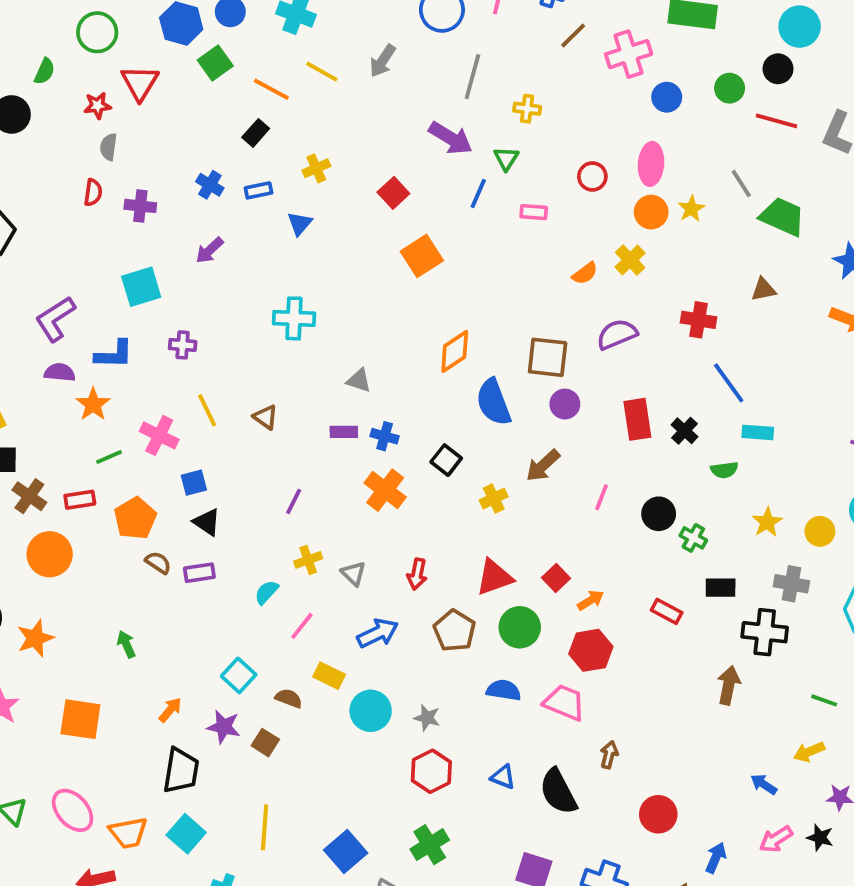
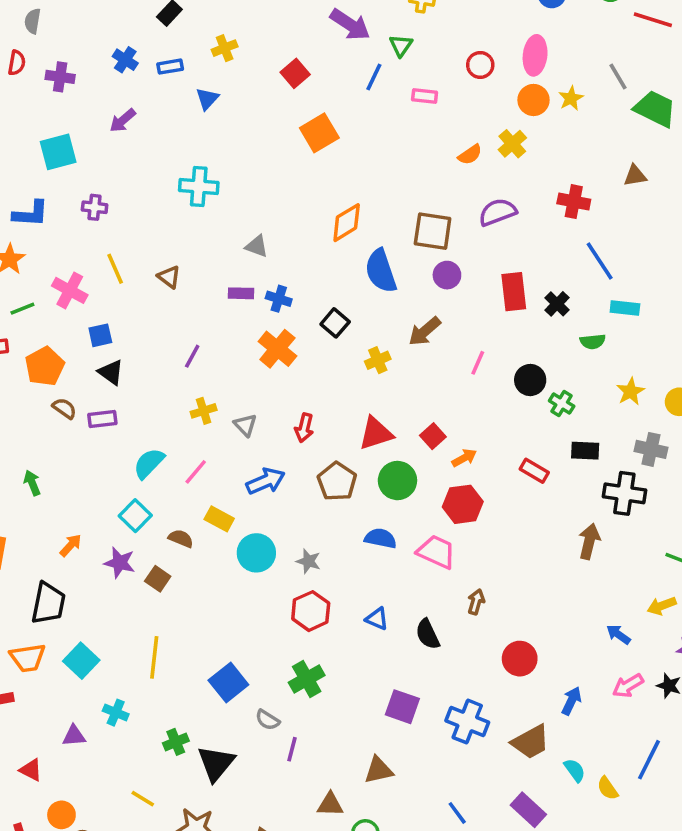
cyan semicircle: (266, 592) -> (149, 463), moved, size x1.4
black trapezoid: (181, 771) -> (48, 603), moved
black semicircle: (558, 792) -> (428, 634), size x0.7

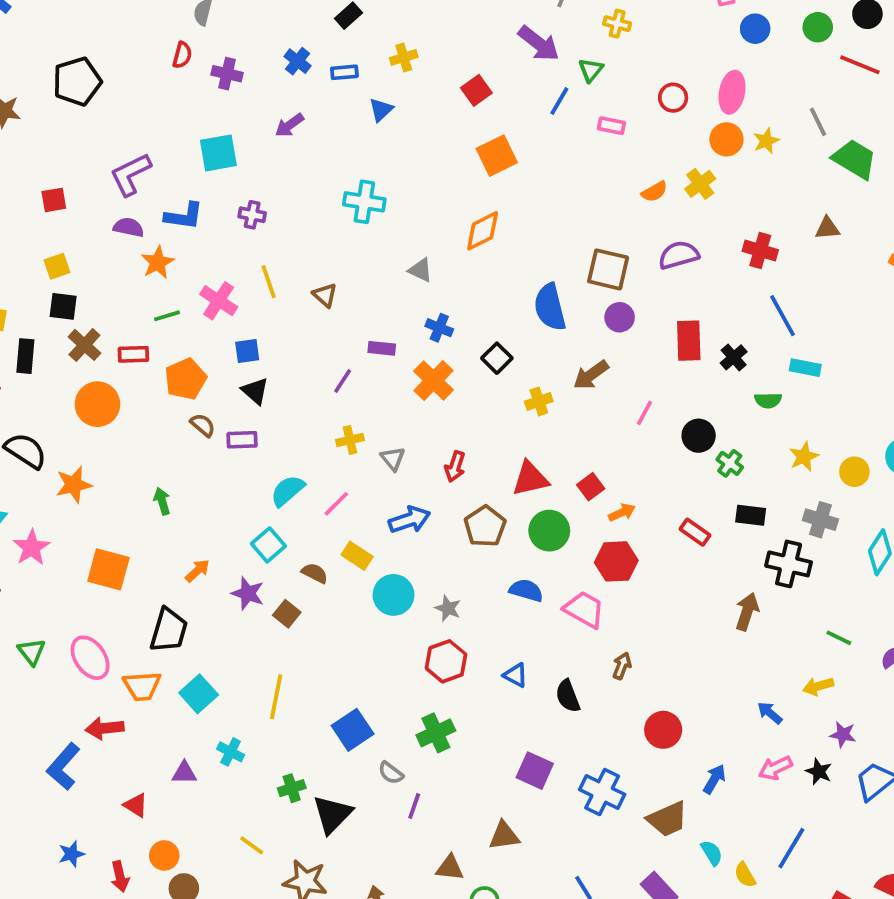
orange diamond: (347, 223) -> (483, 231), moved
purple rectangle: (241, 293) -> (382, 348), moved

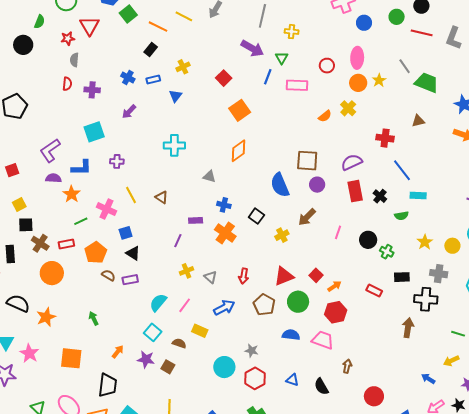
pink rectangle: (611, 126) -> (297, 85), size x1.5
purple semicircle: (679, 255) -> (352, 162), moved
cyan circle: (393, 595) -> (224, 367), moved

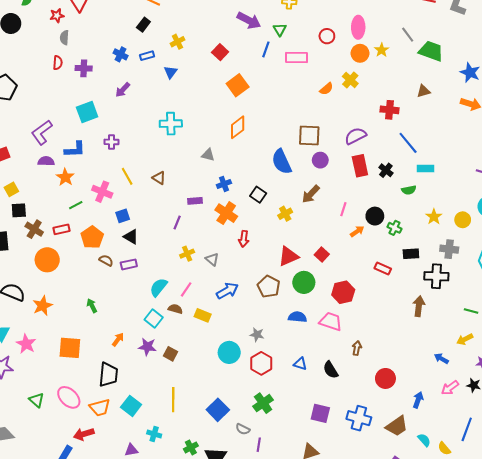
blue cross: (224, 205) -> (224, 184), turned -32
red arrow: (244, 276) -> (244, 239), moved
orange arrow: (334, 286) -> (357, 231), moved
brown semicircle: (179, 343) -> (175, 309), moved

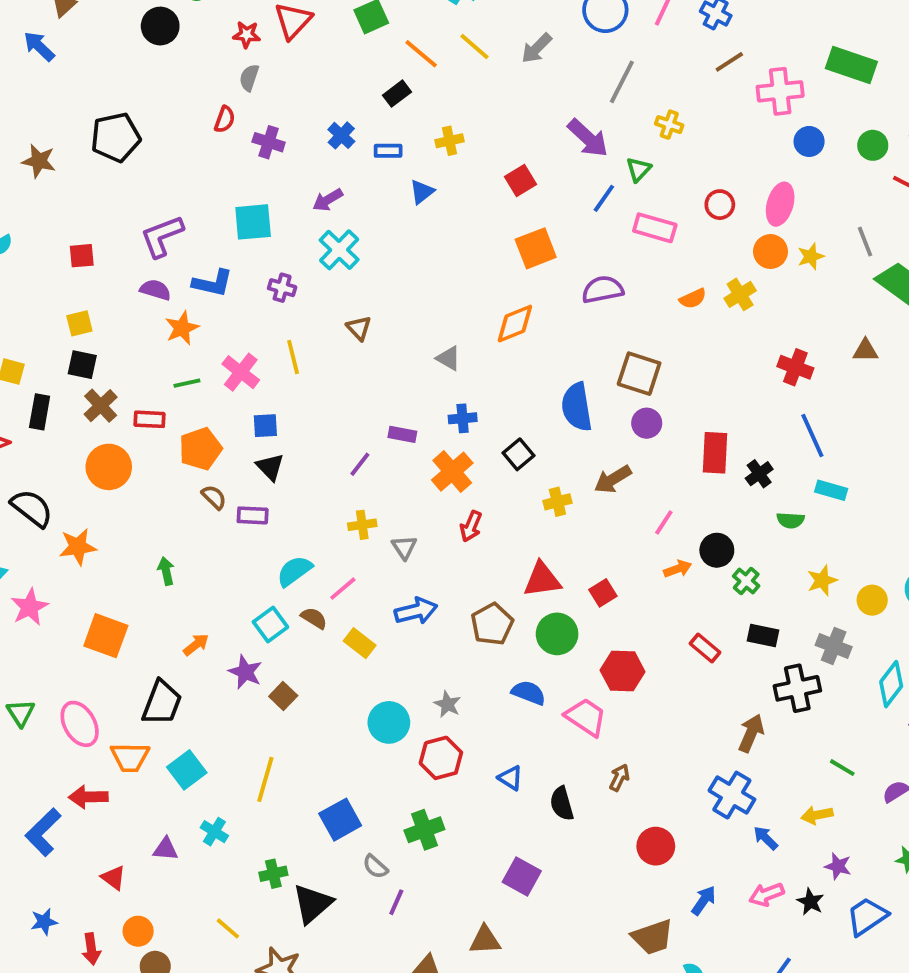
cyan cross: (171, 124) -> (339, 250), moved, turned 30
purple semicircle: (356, 136) -> (603, 290), moved
brown triangle: (159, 178) -> (359, 328), moved
black cross: (436, 276) -> (797, 688), turned -30
blue cross: (359, 418) -> (732, 795), moved

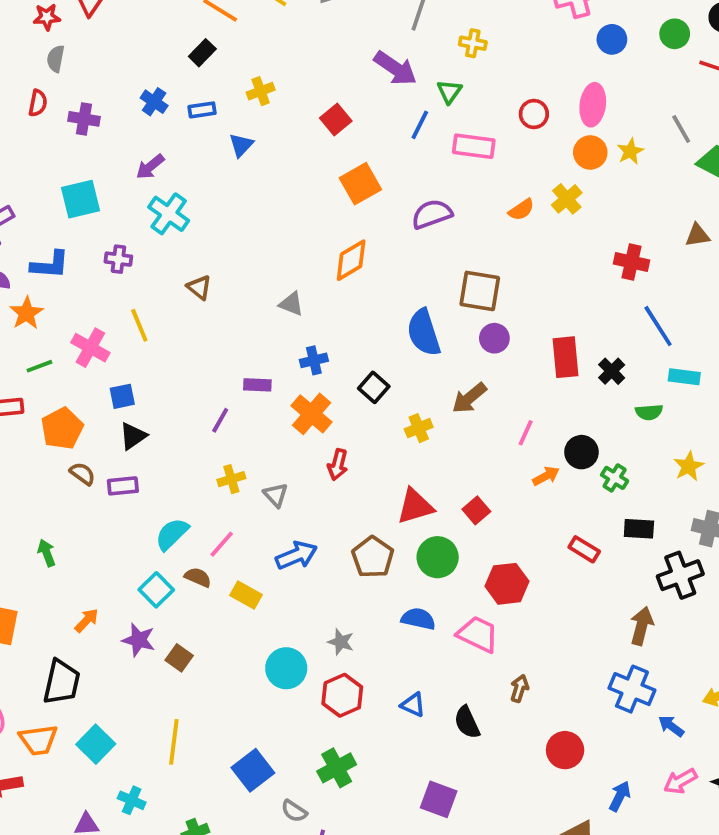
black triangle: (270, 467) -> (133, 436), turned 48

